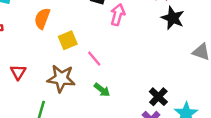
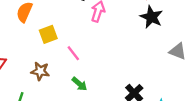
brown star: (61, 78) -> (40, 71), size x0.7

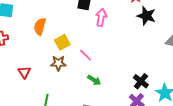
brown star: (40, 71) -> (58, 63), moved

